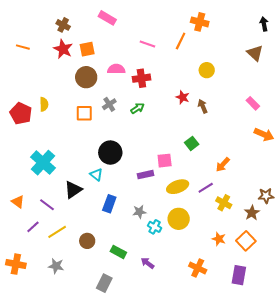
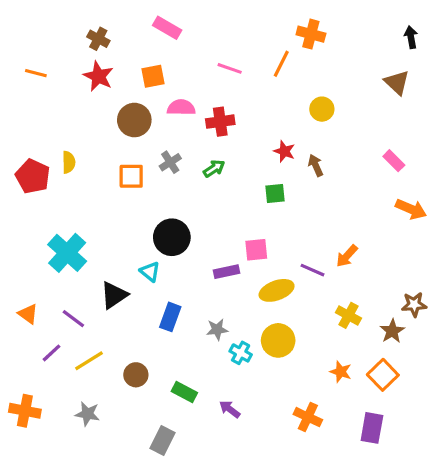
orange square: (87, 49) -> (153, 76), moved
green square: (192, 143) -> (275, 193), moved, turned 32
purple line: (206, 188) -> (313, 270), moved, turned 56

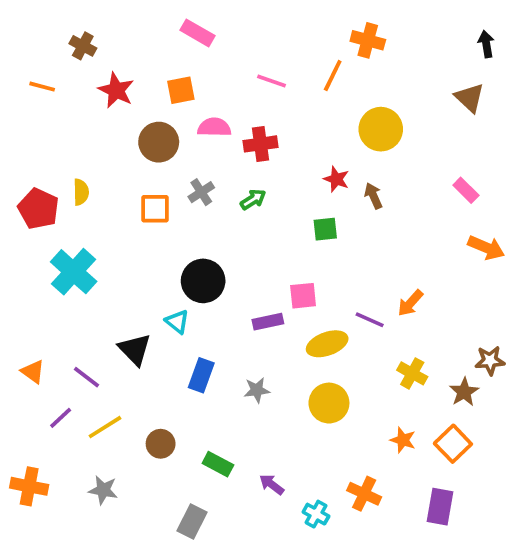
brown cross: (98, 39) -> (83, 46), moved
yellow circle: (322, 109) -> (381, 129), size x1.5
cyan cross: (67, 253) -> (74, 272), moved
black triangle: (114, 295) -> (135, 349), turned -40
cyan cross: (241, 353) -> (316, 514), moved

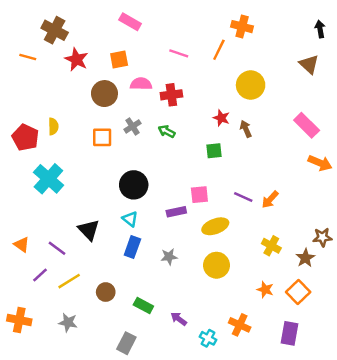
brown cross: (83, 46) -> (55, 30), size x1.5
pink rectangle: (466, 190) -> (307, 125), size x1.5
green arrow: (253, 199) -> (167, 131), turned -119
purple line: (370, 320) -> (243, 197), moved
cyan triangle: (177, 322) -> (130, 219), moved

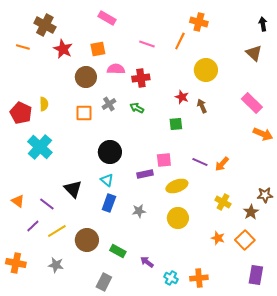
brown circle: (106, 292) -> (87, 240), size x1.5
orange cross: (240, 325) -> (199, 278), moved, turned -30
purple rectangle: (290, 333) -> (256, 275), moved

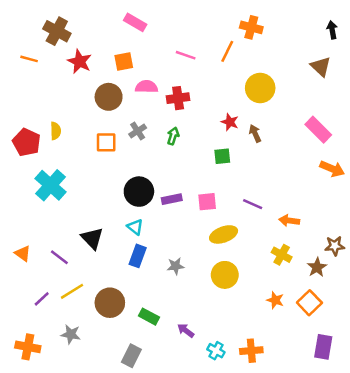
green arrow: (137, 108) -> (173, 136), turned 80
orange arrow: (222, 164) -> (289, 221), moved, turned 56
purple rectangle: (145, 174) -> (172, 199), moved
purple line: (33, 226) -> (42, 299), moved
orange cross: (16, 263) -> (28, 347), moved

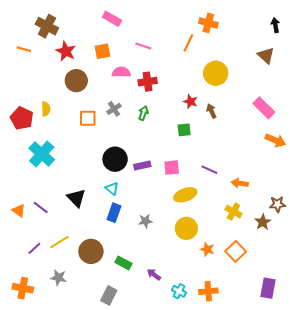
pink line: (186, 55) -> (143, 46), moved
brown circle: (109, 97) -> (76, 81), moved
purple line: (59, 257) -> (41, 207), moved
orange star: (275, 300) -> (207, 249), moved
orange square: (309, 303) -> (236, 251), moved

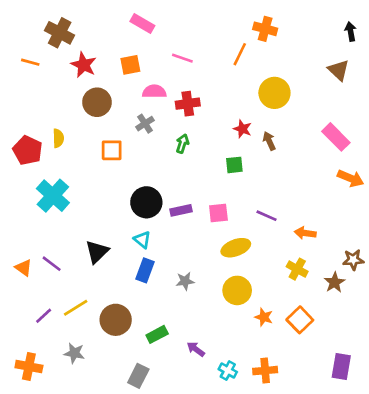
gray cross: (114, 109) -> (145, 124), moved
black triangle: (76, 198) -> (97, 252), turned 30
green rectangle: (123, 263) -> (157, 334), turned -56

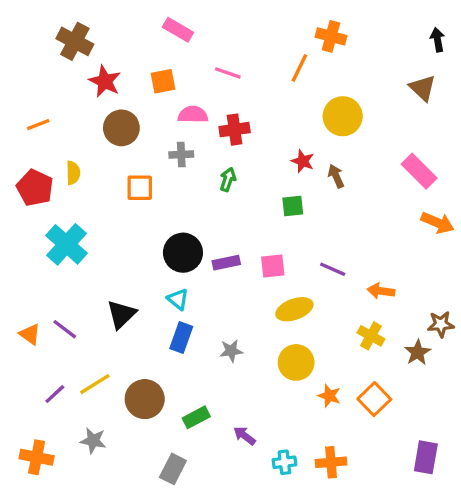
orange line: (30, 62) -> (38, 125), moved, turned -36
gray cross: (145, 124) -> (181, 155), turned 30
cyan cross: (228, 371) -> (284, 462), turned -36

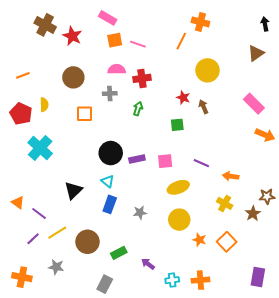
red star: (105, 81) -> (72, 36), moved
orange square: (163, 81) -> (115, 40), moved
brown triangle: (423, 88) -> (256, 53), turned 42
purple line: (65, 329) -> (39, 214), moved

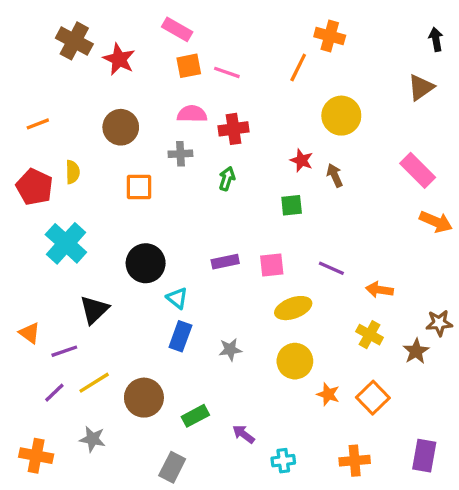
black circle: (111, 153) -> (146, 263), moved
black triangle: (73, 190) -> (94, 310), moved
purple line: (39, 214) -> (64, 351), turned -56
orange cross: (200, 280) -> (355, 461), moved

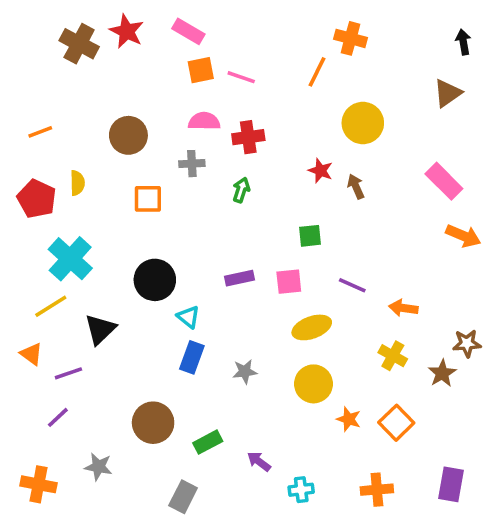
red star: (119, 59) -> (127, 31), moved
green square: (292, 205) -> (310, 236), moved
yellow line: (94, 383) -> (51, 306), moved

